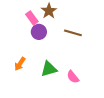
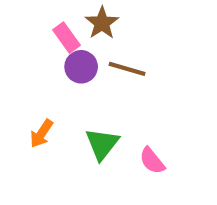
brown line: (73, 33) -> (127, 69), moved
green triangle: (49, 69) -> (102, 144), turned -36

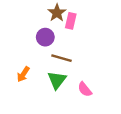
pink rectangle: (67, 38) -> (71, 21), moved, turned 49
brown line: (127, 69) -> (62, 58), moved

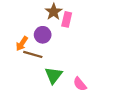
brown line: (62, 58) -> (33, 54), moved
orange arrow: (23, 74) -> (22, 44), moved

